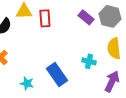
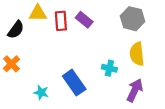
purple rectangle: (86, 17) -> (84, 20), moved

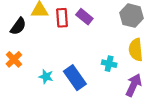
cyan star: (41, 92) -> (46, 76), moved

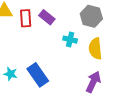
cyan cross: (109, 64) -> (70, 40), moved

